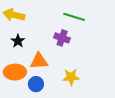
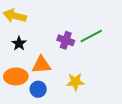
green line: (74, 17) -> (91, 36), moved, turned -45

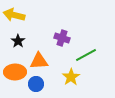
green line: (91, 36) -> (86, 55), moved
yellow star: (75, 82) -> (71, 77), turned -30

